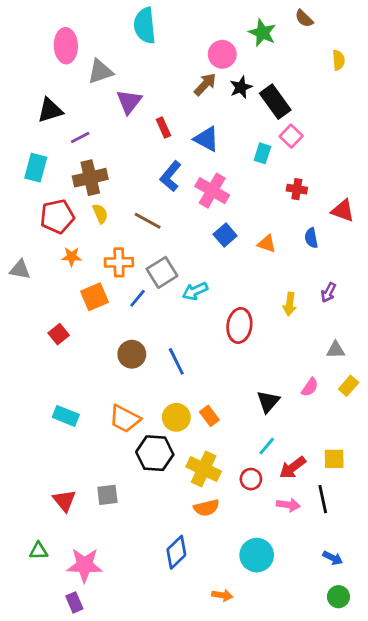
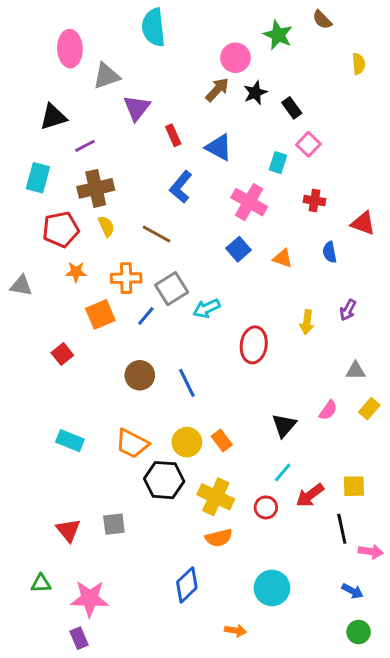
black rectangle: (275, 102) -> (292, 108), size x0.6
pink cross: (212, 191) -> (249, 202), moved
pink arrow: (288, 505) -> (371, 552), moved

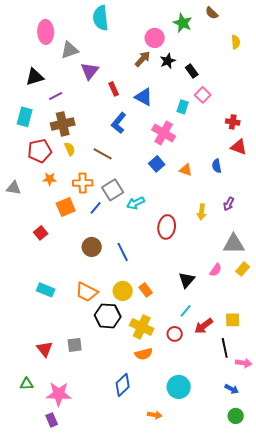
red cross: (314, 201) -> (233, 122), moved
gray triangle: (356, 371) -> (234, 244), size x1.6

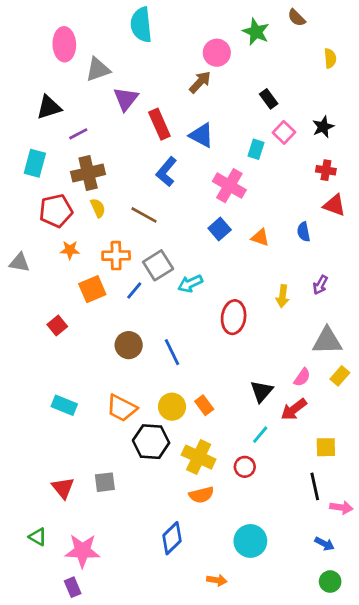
black star: (168, 61) -> (323, 127), moved
red rectangle: (114, 89) -> (159, 124), size x1.5
red arrow: (204, 326) -> (294, 409), moved
green triangle: (27, 384) -> (38, 537), turned 32

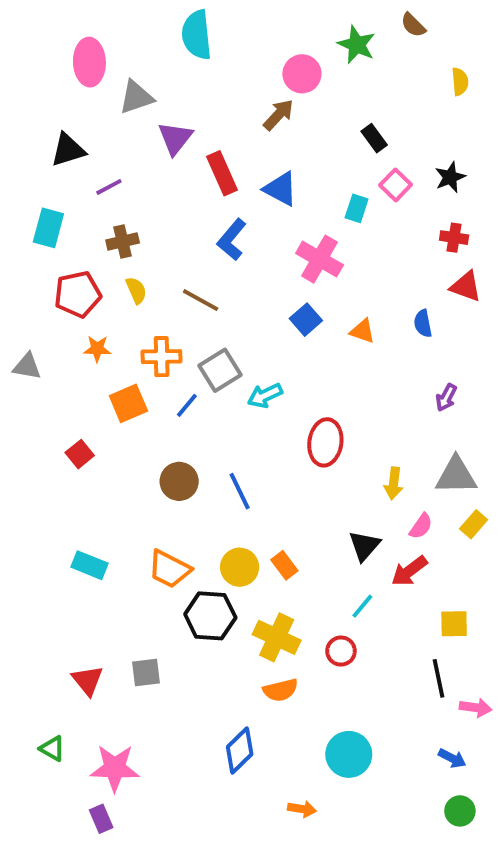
brown cross: (88, 173) -> (123, 242), size x0.7
yellow arrow: (283, 296) -> (394, 483), moved

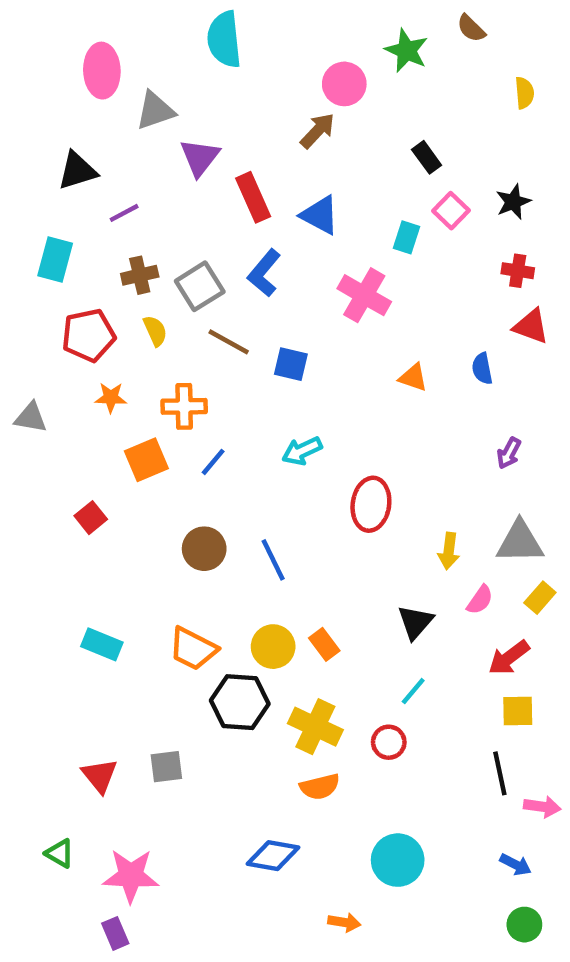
blue square: (306, 320) -> (291, 364), moved, turned -36
gray square: (220, 370) -> (200, 286), moved
red arrow: (409, 571) -> (509, 658), moved
blue diamond: (240, 750) -> (273, 856), turned 54

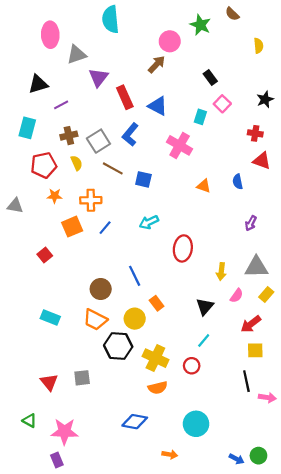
black star: (513, 202) -> (265, 99), moved
brown circle: (204, 549) -> (101, 289), moved
orange rectangle: (324, 644) -> (157, 303), moved
blue arrow: (516, 865) -> (237, 459), moved

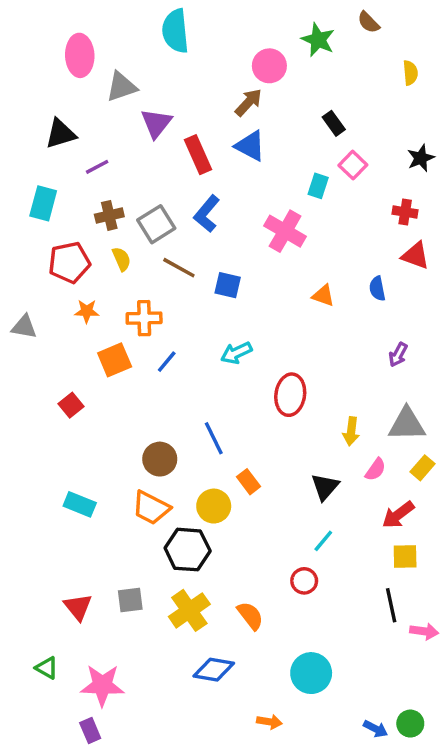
blue triangle: (158, 106) -> (250, 146), moved
yellow cross: (155, 358) -> (189, 610), moved, turned 30
orange semicircle: (158, 388) -> (250, 616), turned -114

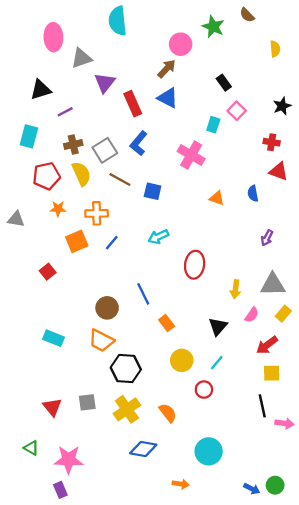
yellow semicircle: (121, 259) -> (81, 174), size x1.5
yellow circle: (214, 506) -> (182, 360), moved

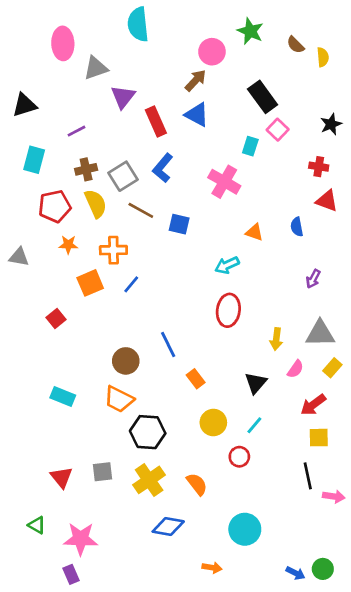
brown semicircle: (247, 15) -> (295, 45), moved
black rectangle: (224, 83) -> (263, 97), size x1.6
black triangle: (41, 90) -> (24, 105), moved
cyan arrow: (158, 237) -> (227, 265), moved

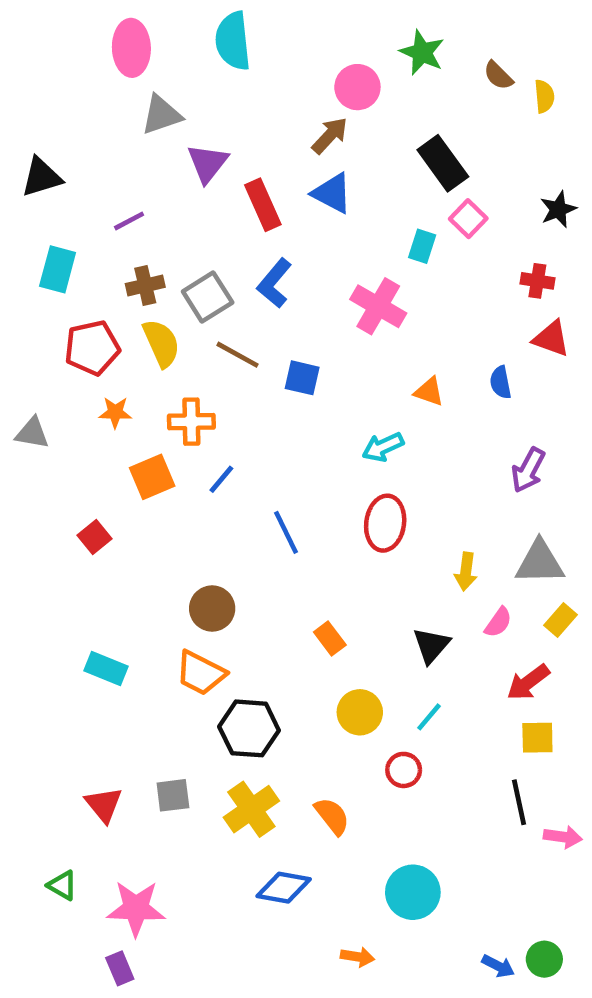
pink ellipse: (63, 43) -> (131, 48), moved
purple arrow: (313, 279) -> (528, 470), size x1.4
blue line: (168, 345) -> (286, 532), moved

